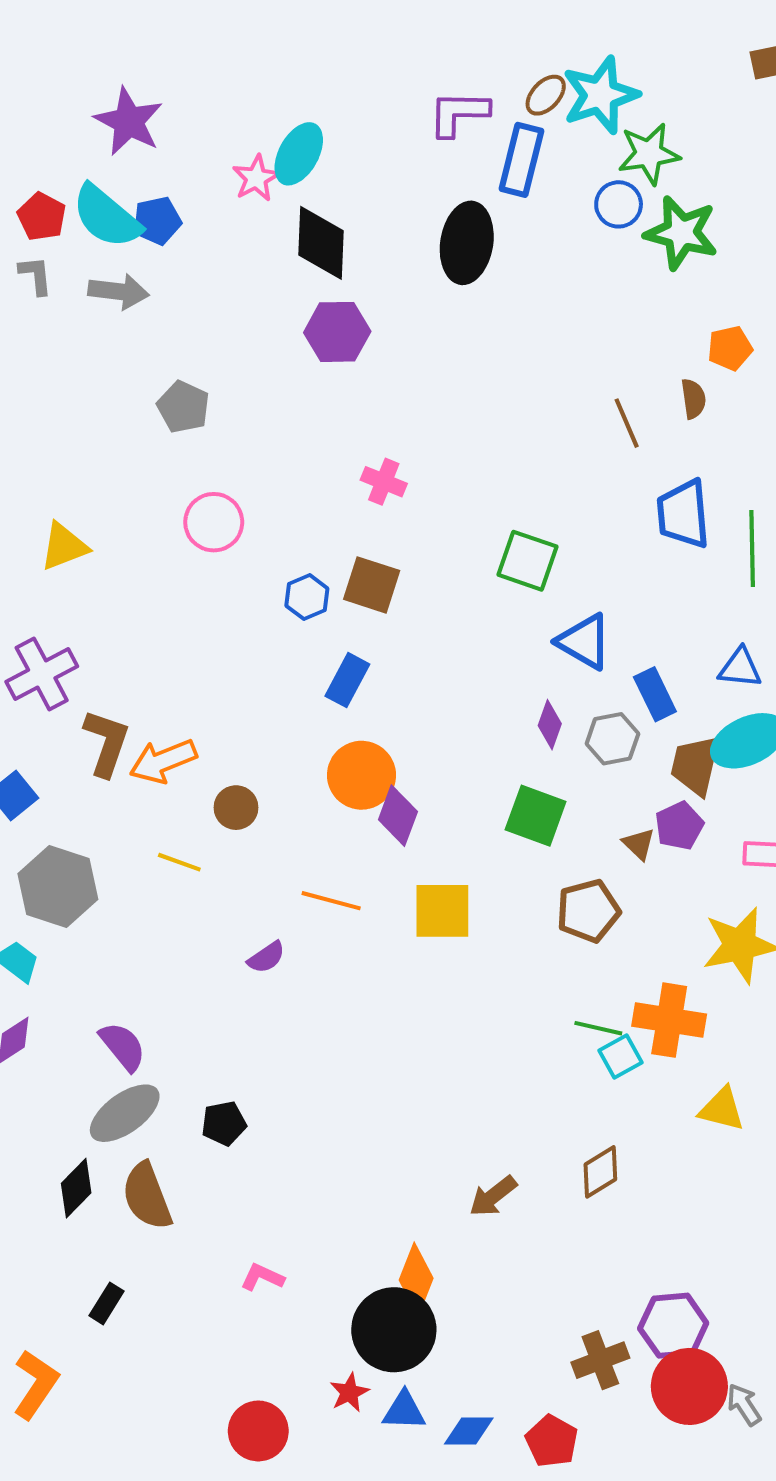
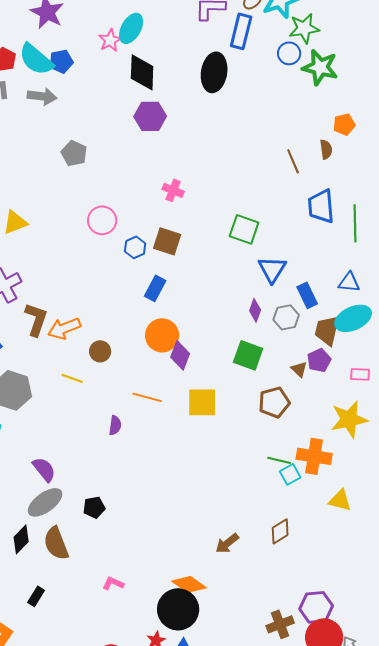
pink circle: (214, 522) -> (102, 220), moved
blue triangle: (584, 642) -> (272, 269), turned 32
purple semicircle: (266, 957) -> (115, 425), turned -48
orange diamond: (416, 1279) -> (189, 584), turned -76

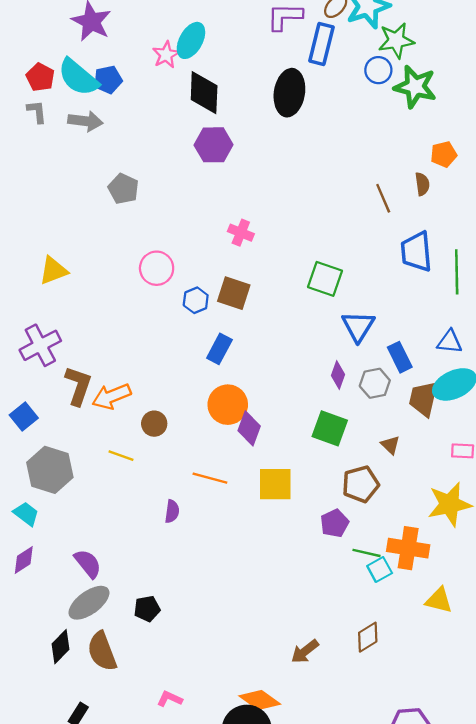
purple pentagon: (319, 360) -> (335, 523), moved

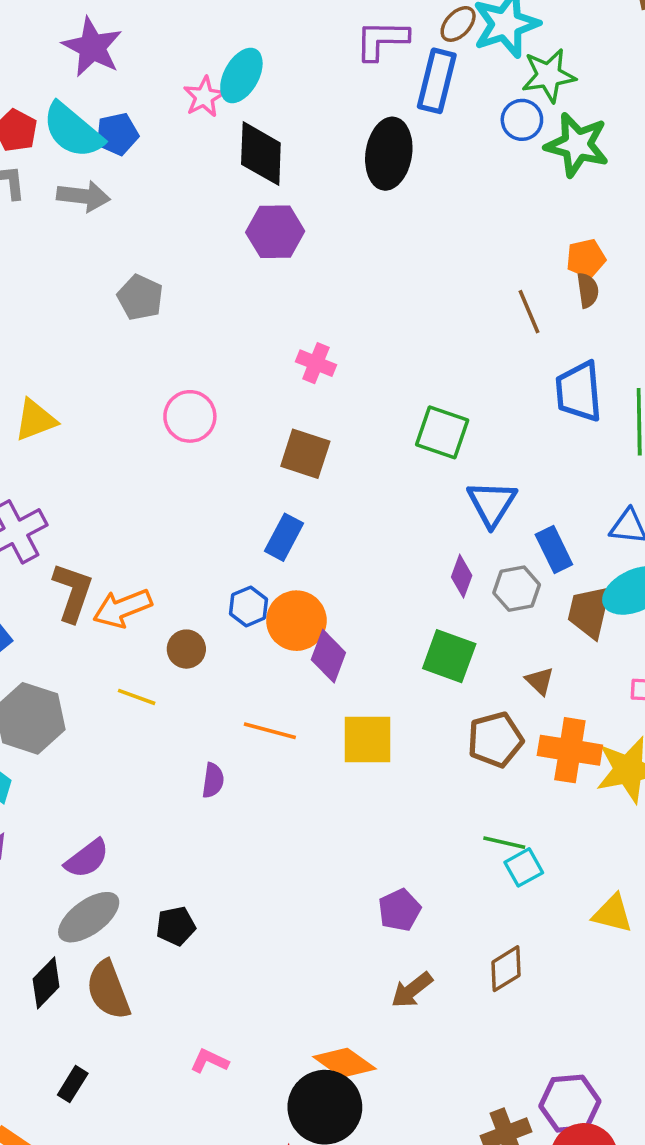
orange pentagon: (444, 154) -> (586, 258), moved
blue hexagon: (196, 300) -> (249, 606), moved
purple pentagon: (335, 523) -> (399, 910), moved
orange cross: (408, 548) -> (570, 750), moved
purple semicircle: (88, 564) -> (87, 859), turned 92

